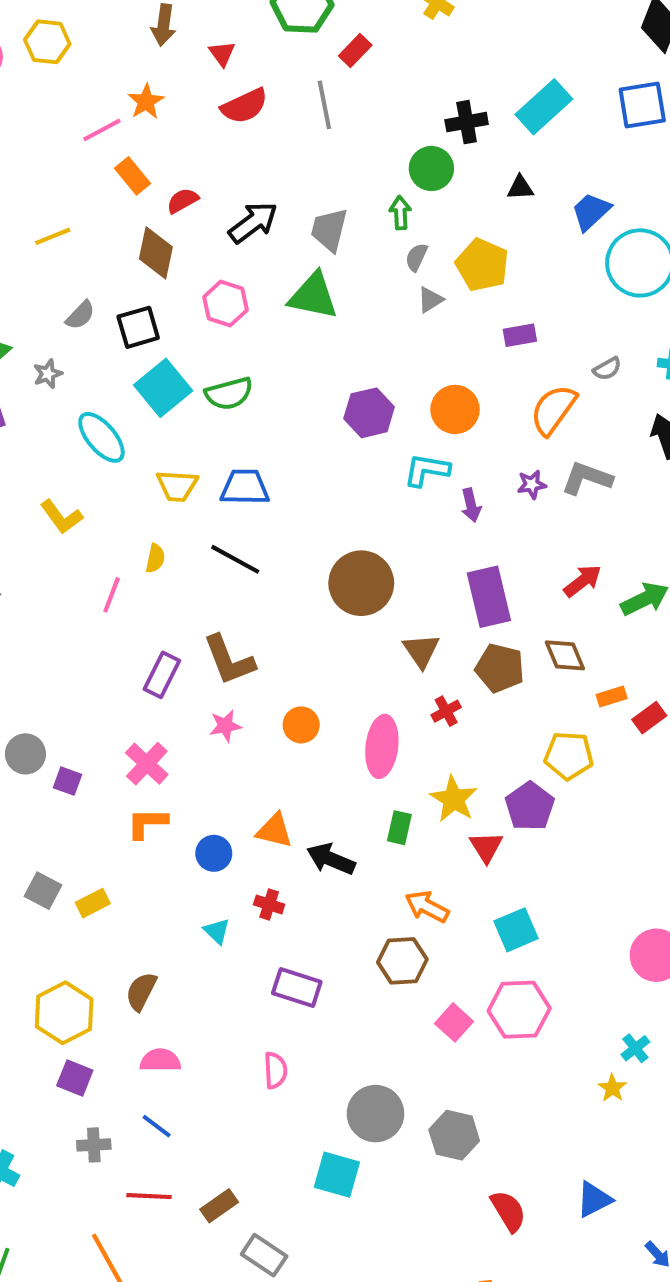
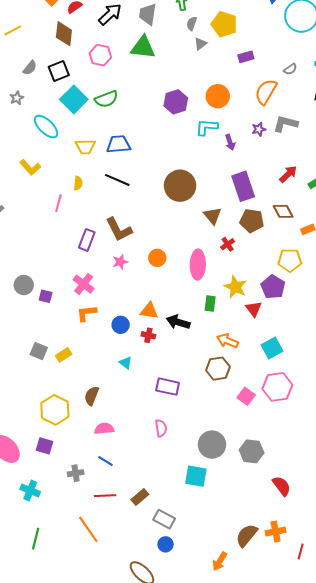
red cross: (269, 904) -> (148, 335), moved
purple square: (75, 1078) -> (44, 446), moved

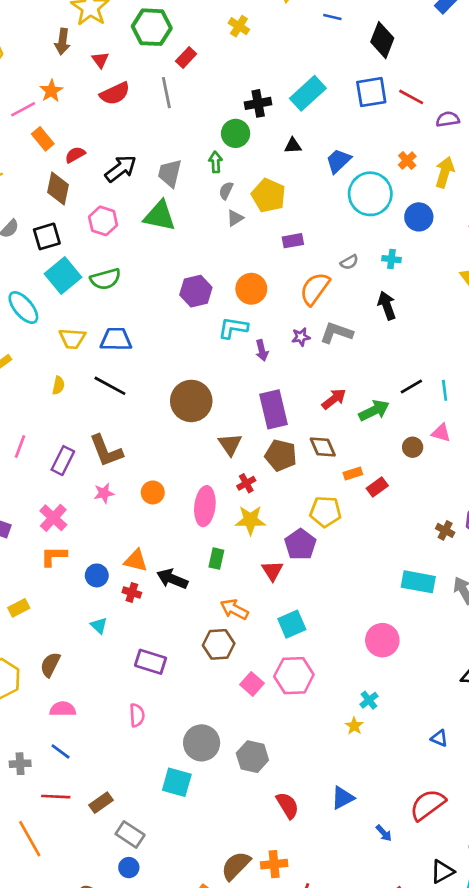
pink line: (58, 203) -> (20, 446), moved
yellow star: (235, 287) -> (250, 520), moved, turned -30

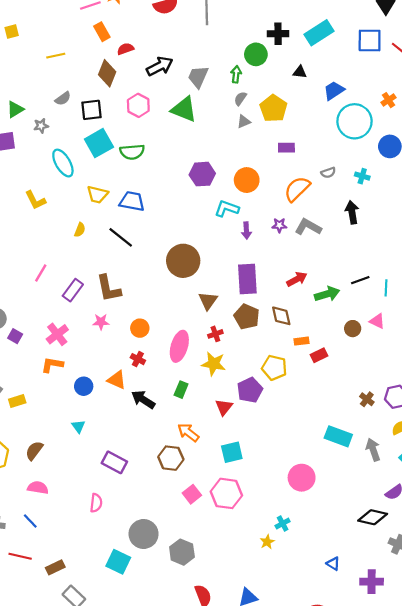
red cross: (132, 592) -> (138, 359), moved

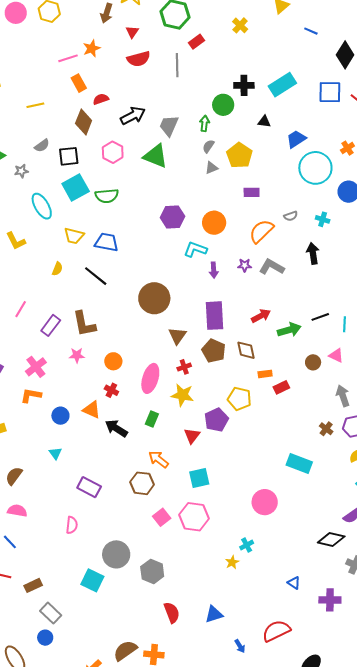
gray arrow: (373, 450) -> (343, 396), moved

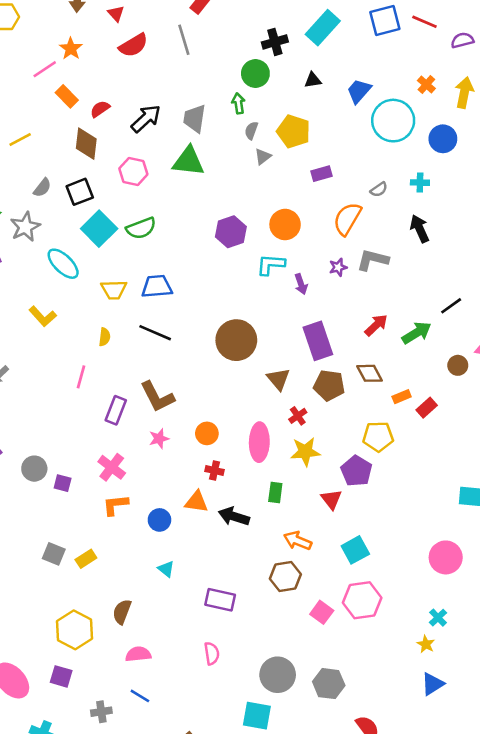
gray star: (21, 171) -> (25, 227), size x1.6
pink line: (21, 309) -> (81, 377), moved
blue triangle: (214, 614) -> (433, 684), moved

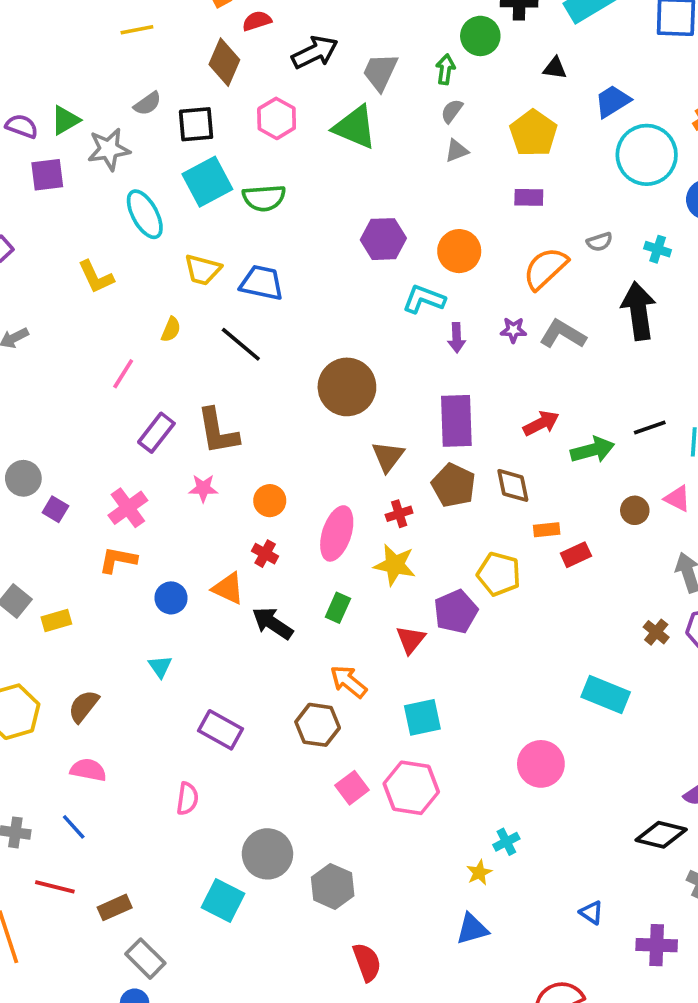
yellow pentagon: (293, 131) -> (533, 133), moved
black arrow: (420, 229) -> (639, 311), size x1.4

